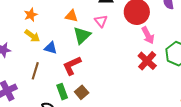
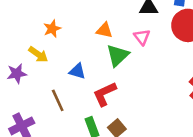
yellow arrow: (32, 36) -> (38, 54), moved
brown line: (35, 71) -> (58, 100), turned -42

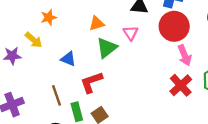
orange triangle: (104, 30) -> (97, 24), turned -35
brown line: (58, 100) -> (57, 95), moved

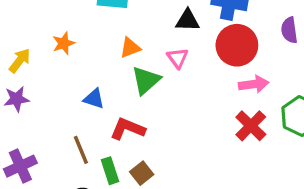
yellow arrow: (34, 40) -> (20, 61), moved, turned -90
pink arrow: (185, 55) -> (254, 84), turned -72
red L-shape: (91, 82) -> (128, 129), turned 45

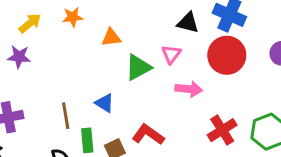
orange triangle: (130, 48) -> (111, 37), moved
pink arrow: (254, 84) -> (189, 89), moved
blue triangle: (94, 99) -> (105, 103), moved
red L-shape: (128, 129) -> (148, 135), moved

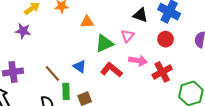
red circle: (227, 55) -> (166, 39), size x0.6
brown line: (66, 116) -> (52, 73), turned -36
red cross: (222, 130) -> (162, 72), moved
red L-shape: (148, 135) -> (111, 70), moved

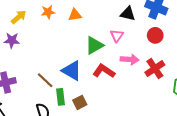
orange triangle: (87, 22) -> (75, 15), moved
blue triangle: (80, 66) -> (72, 71), size x1.5

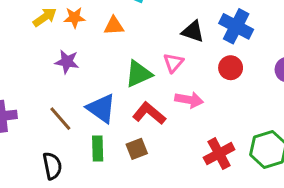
yellow arrow: (19, 17) -> (45, 17), moved
purple star: (12, 40) -> (67, 62), moved
red cross: (155, 69) -> (219, 154), moved
green rectangle: (60, 97) -> (98, 148), moved
brown square: (80, 102) -> (137, 149), moved

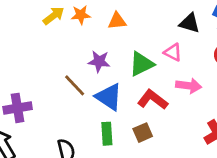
purple star: (67, 62) -> (99, 61), moved
pink triangle: (173, 63) -> (173, 52), turned -42
brown line: (60, 119) -> (75, 85), moved

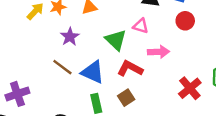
purple star: (99, 61) -> (70, 37), moved, turned -30
green triangle: (141, 64) -> (116, 40), turned -40

